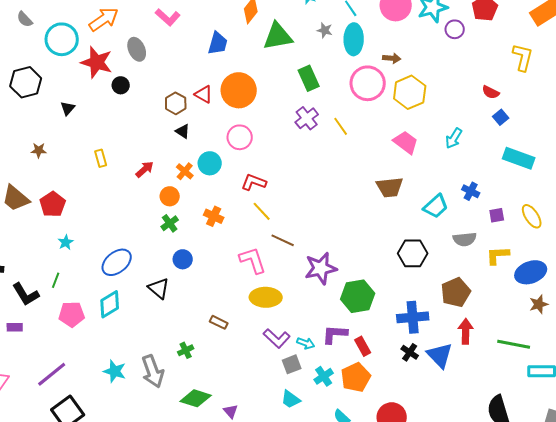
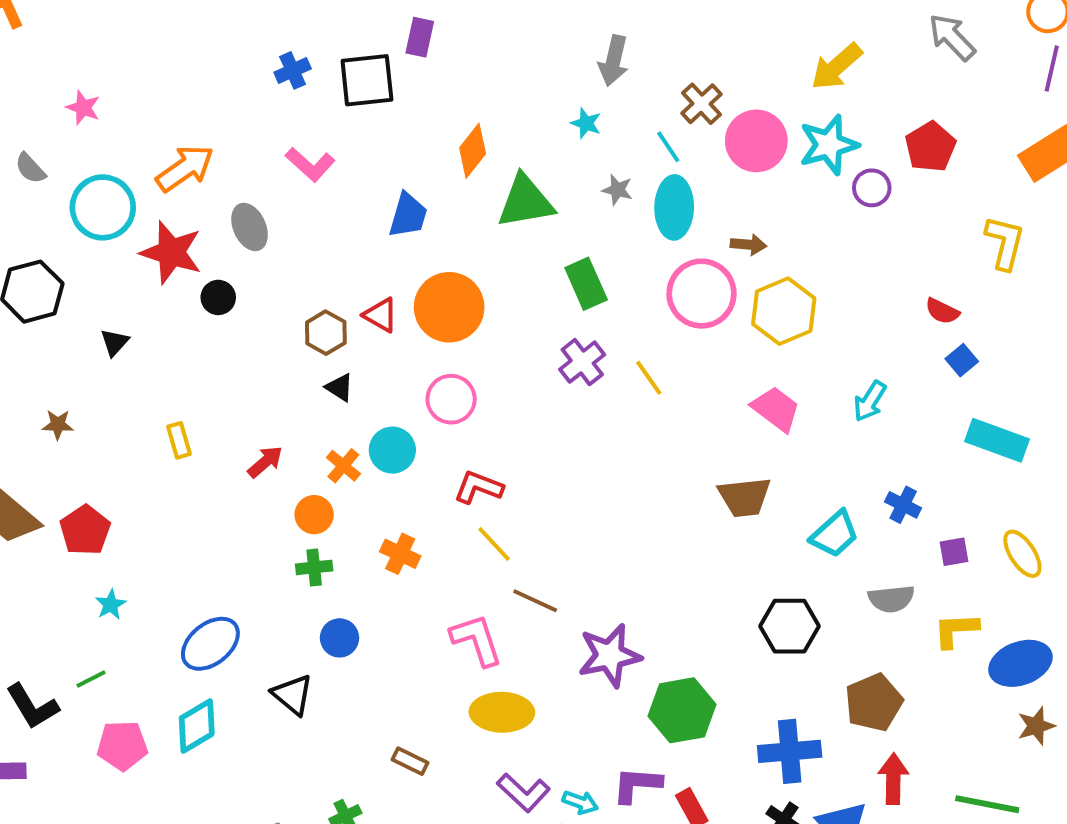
green cross: (170, 223) -> (314, 567), turned 30
green line: (56, 280) -> (91, 679), turned 42

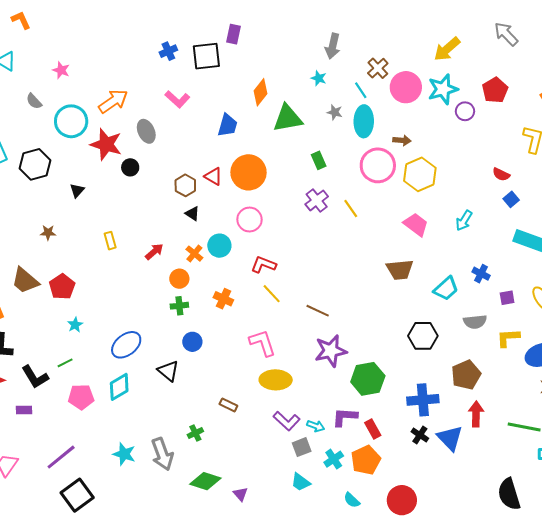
green rectangle: (586, 284) -> (319, 160), size x0.7
brown line: (535, 601) -> (318, 311), moved

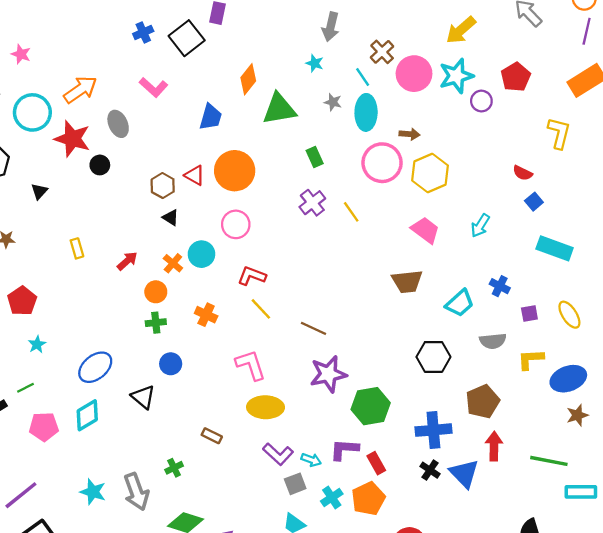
black square: (206, 56) -> (187, 38), turned -32

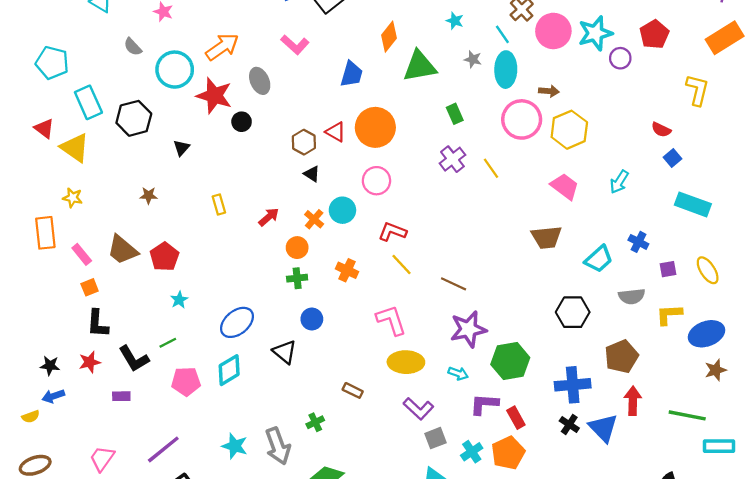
cyan arrow: (311, 460) -> (458, 373), moved

